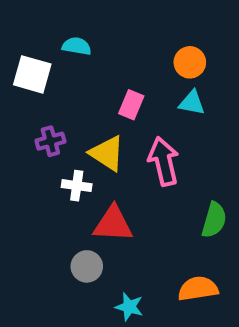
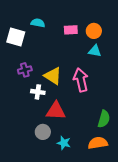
pink rectangle: (131, 105) -> (71, 30), moved, turned 64
green semicircle: (214, 220) -> (104, 119), moved
cyan star: (129, 307) -> (64, 143), moved

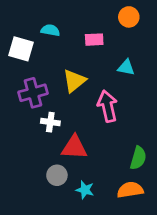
orange circle: (94, 31) -> (129, 17), moved
purple cross: (25, 70) -> (33, 93), size x1.5
yellow triangle: (53, 76) -> (74, 81), moved, turned 48

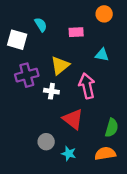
cyan semicircle: (50, 30) -> (41, 25), turned 48
white cross: (50, 122) -> (51, 91), moved
red triangle: (74, 147) -> (73, 119), moved, turned 35

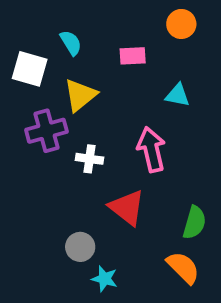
yellow triangle: (60, 65) -> (80, 95), moved
cyan star: (69, 153) -> (105, 279), moved
orange semicircle: (105, 153) -> (183, 268), turned 54

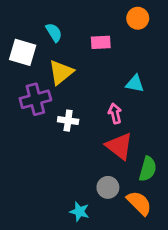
cyan triangle: (178, 95) -> (135, 84), moved
pink arrow: (151, 149) -> (115, 113), size x0.6
red triangle: (127, 208) -> (119, 146), moved
gray circle: (80, 247) -> (108, 187), moved

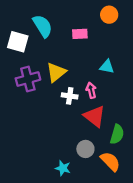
cyan semicircle: (54, 32) -> (43, 26), size x1.5
yellow triangle: (61, 72) -> (56, 72), moved
white cross: (68, 121) -> (70, 96), moved

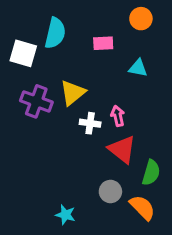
cyan semicircle: (43, 26) -> (55, 33), turned 45
cyan triangle: (107, 67) -> (138, 68), moved
purple cross: (28, 79) -> (36, 101), turned 35
cyan star: (63, 168) -> (65, 215), moved

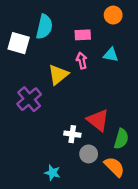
purple cross: (36, 101) -> (29, 99), moved, turned 30
pink arrow: (118, 116) -> (82, 61), moved
white cross: (90, 123) -> (72, 134), moved

